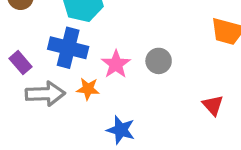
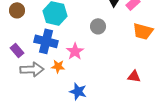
gray circle: (159, 61) -> (98, 26), moved
red triangle: (213, 105) -> (134, 76), turned -40

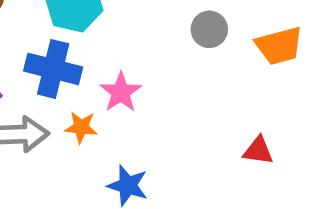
gray circle: (98, 26) -> (209, 29), moved
orange trapezoid: (143, 31) -> (279, 46), turned -30

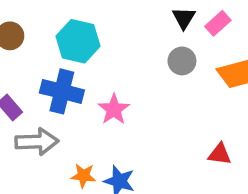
orange star: (81, 127) -> (83, 176), moved

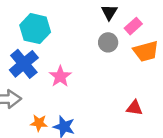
pink rectangle: (218, 23) -> (133, 26), moved
blue cross: (62, 91) -> (24, 64), turned 36

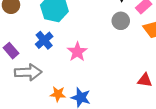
blue cross: (24, 64) -> (44, 40), size x0.7

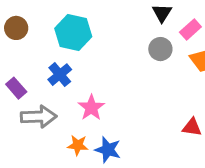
pink star: (77, 52) -> (91, 108), moved

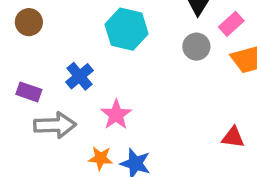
cyan hexagon: (73, 32) -> (127, 29), moved
purple rectangle: (16, 88) -> (29, 92), turned -30

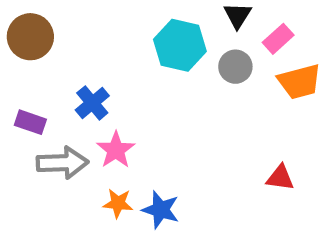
brown circle: (29, 22) -> (30, 37), size x1.4
cyan hexagon: (127, 29) -> (180, 45), moved
pink star: (116, 115) -> (116, 150), moved

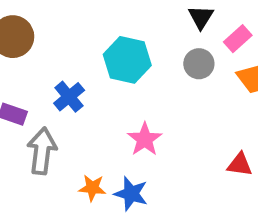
cyan hexagon: (180, 45) -> (127, 60), moved
pink star: (116, 150) -> (145, 139), moved
gray arrow: (62, 163) -> (42, 151), turned -81

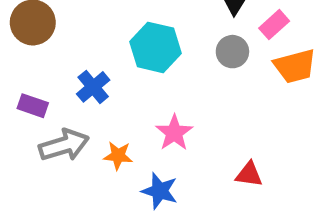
gray arrow: (42, 151) -> (64, 145), turned 66
red triangle: (240, 165) -> (249, 174), moved
orange star: (92, 188) -> (118, 156), moved

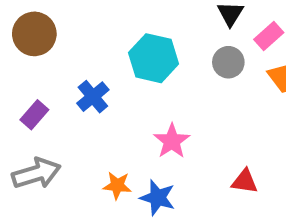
purple rectangle: (33, 106) -> (34, 115), turned -68
gray arrow: (64, 145) -> (36, 173), moved
orange star: (118, 156) -> (117, 185), moved

